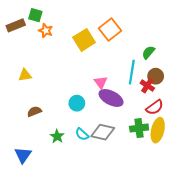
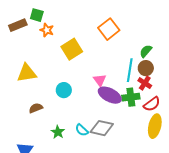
yellow square: (84, 40) -> (72, 49), moved
yellow triangle: (25, 75) -> (27, 73), size x1.5
brown circle: (156, 76) -> (146, 68), moved
cyan circle: (77, 103) -> (64, 90), moved
green cross: (139, 128) -> (131, 97), moved

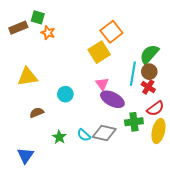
yellow square: (72, 49) -> (99, 52), moved
green semicircle: (146, 51) -> (149, 54), size x1.5
green cross: (131, 97) -> (134, 122), moved

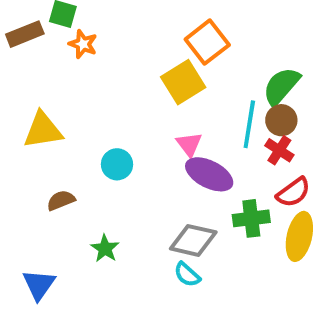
cyan semicircle: (84, 135) -> (187, 275), moved

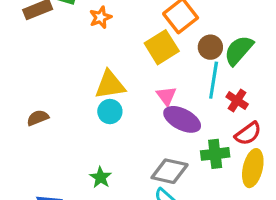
orange star: (83, 44) -> (100, 17), moved, turned 30
brown circle: (281, 120) -> (210, 47), moved
yellow triangle: (43, 130) -> (110, 85), moved
brown semicircle: (61, 200) -> (38, 118), moved

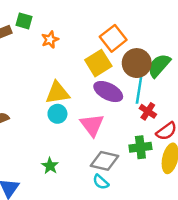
brown circle: (210, 47) -> (137, 63), size x1.5
pink triangle: (166, 96) -> (92, 125), moved, size x1.5
red cross: (237, 101) -> (148, 111), moved
purple ellipse: (182, 119) -> (108, 92), moved

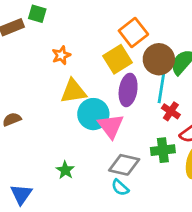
orange star: (50, 40) -> (61, 55), moved
purple ellipse: (108, 92) -> (128, 90), turned 72
cyan circle: (57, 114) -> (93, 114), moved, size x1.5

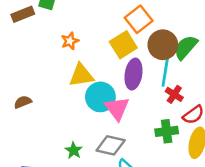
gray diamond: (124, 165) -> (111, 145), moved

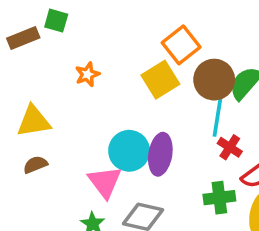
purple ellipse: (134, 74) -> (160, 154), moved
yellow triangle: (81, 75) -> (34, 121), moved
brown semicircle: (23, 102) -> (35, 165), moved
pink triangle: (117, 108) -> (105, 182), moved

